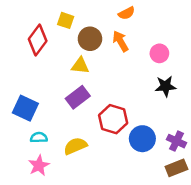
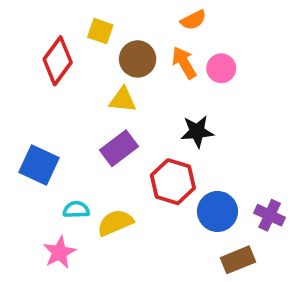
pink circle: (159, 53) -> (221, 68), moved
black star: (166, 86) -> (197, 131), moved
cyan semicircle: (39, 137) -> (76, 210), moved
brown rectangle: (176, 168) -> (238, 260), moved

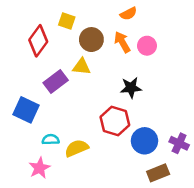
purple rectangle: (119, 148) -> (56, 82), moved

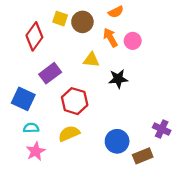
brown circle: (91, 40) -> (82, 22), moved
yellow triangle: (82, 67) -> (91, 60), moved
red hexagon: (115, 121) -> (75, 101), moved
cyan semicircle: (51, 140) -> (31, 128), moved
blue circle: (145, 141) -> (117, 141), moved

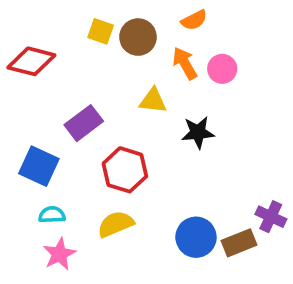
red diamond: (34, 36) -> (31, 61), moved, turned 68
brown rectangle: (143, 156) -> (239, 243), moved

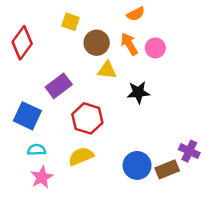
brown circle: (138, 37) -> (97, 43), moved
red diamond: (31, 61) -> (22, 43), turned -68

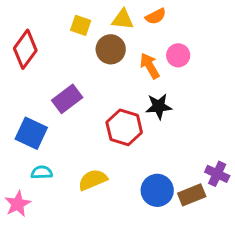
orange arrow: (129, 44) -> (150, 66), moved
yellow triangle: (107, 70) -> (123, 19), moved
red hexagon: (87, 118) -> (124, 127), moved
pink star: (42, 177) -> (18, 204), moved

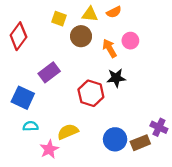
pink star: (18, 204) -> (49, 149), moved

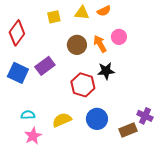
yellow square: (59, 19) -> (54, 17), turned -32
brown circle: (81, 36) -> (77, 45), moved
blue square: (23, 98) -> (18, 73), moved
blue circle: (115, 139) -> (97, 119), moved
pink star: (49, 149) -> (33, 136), moved

